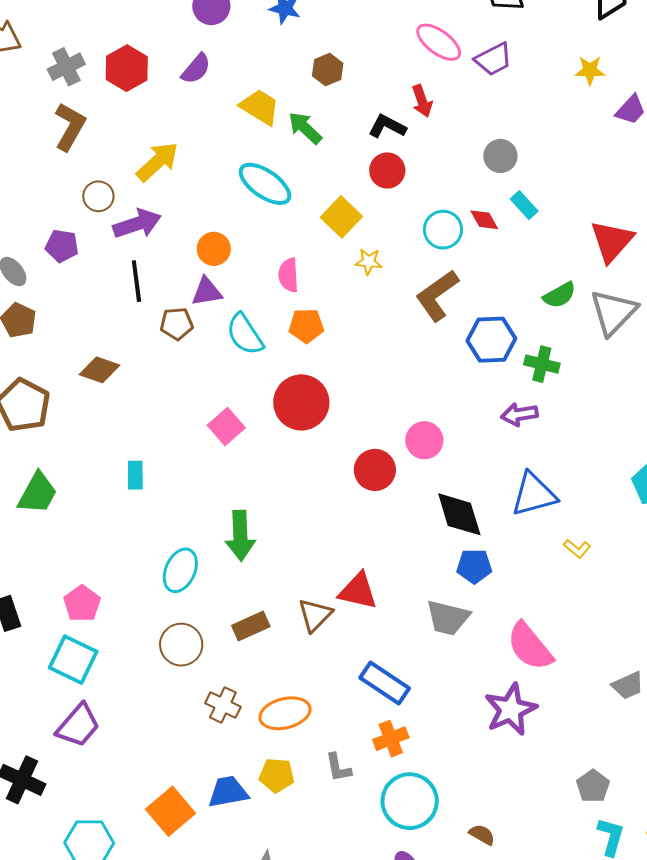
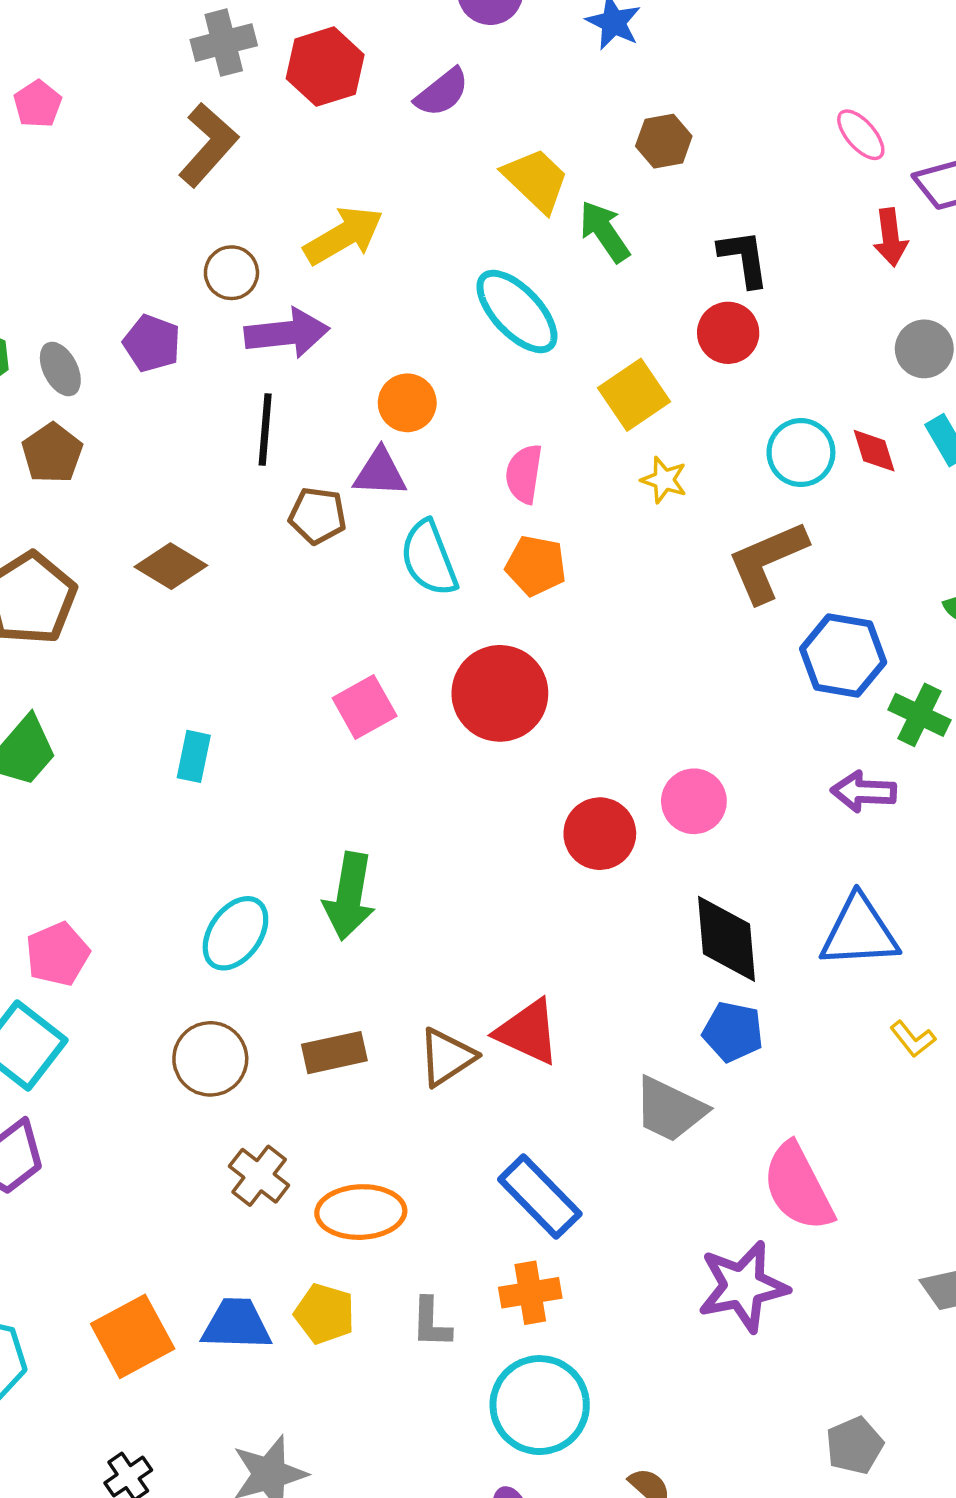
pink ellipse: (439, 42) -> (861, 135), size x0.7
red arrow: (422, 101) -> (890, 237), moved
black L-shape: (387, 126) -> (744, 258), turned 42

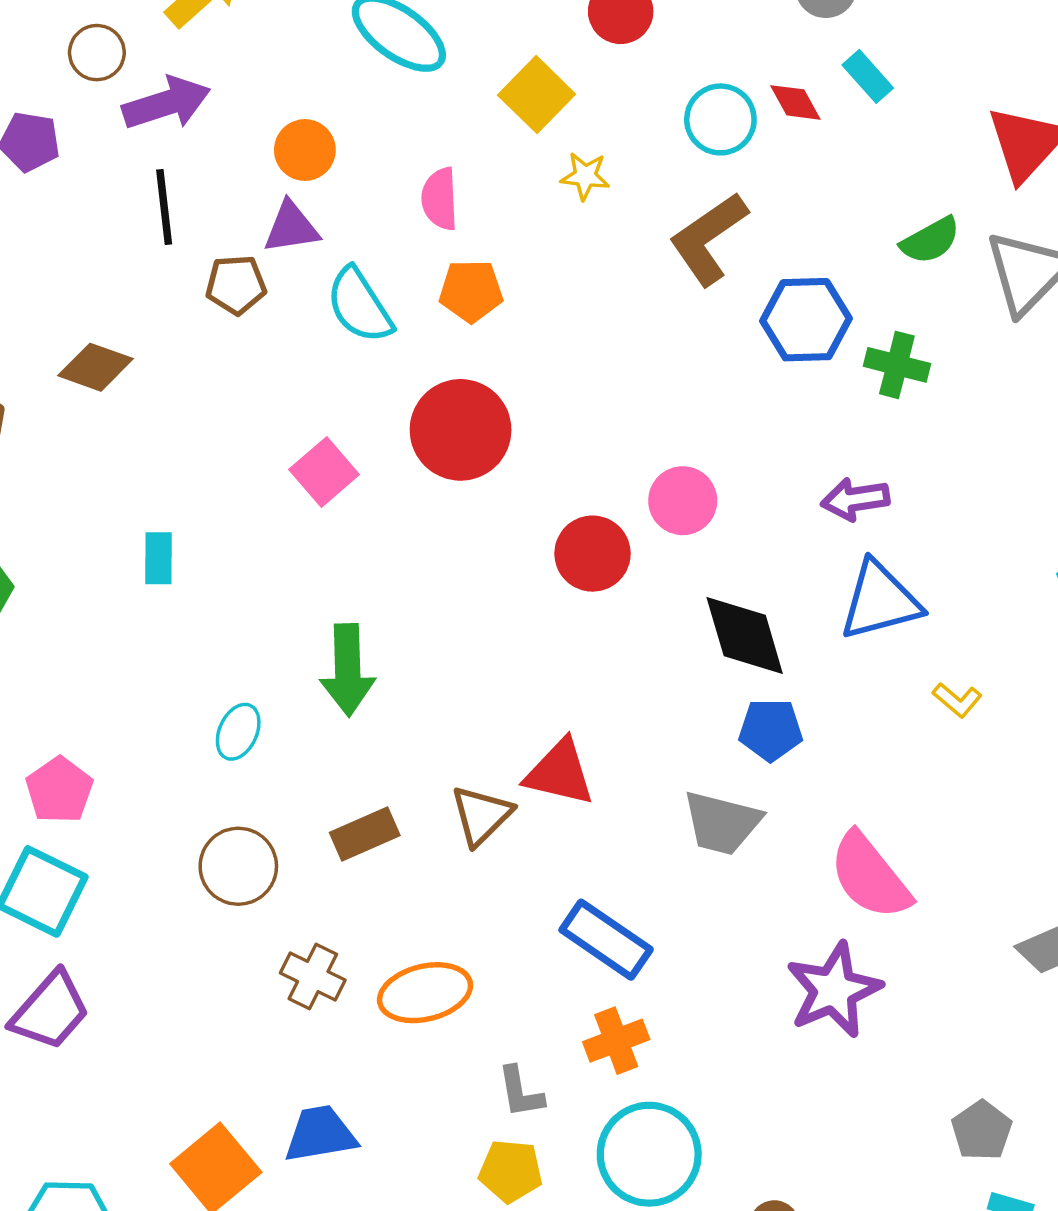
purple arrow: (864, 792) -> (855, 499), moved
cyan ellipse: (235, 933) -> (238, 732), size x0.7
yellow pentagon: (325, 1314) -> (511, 1171), moved

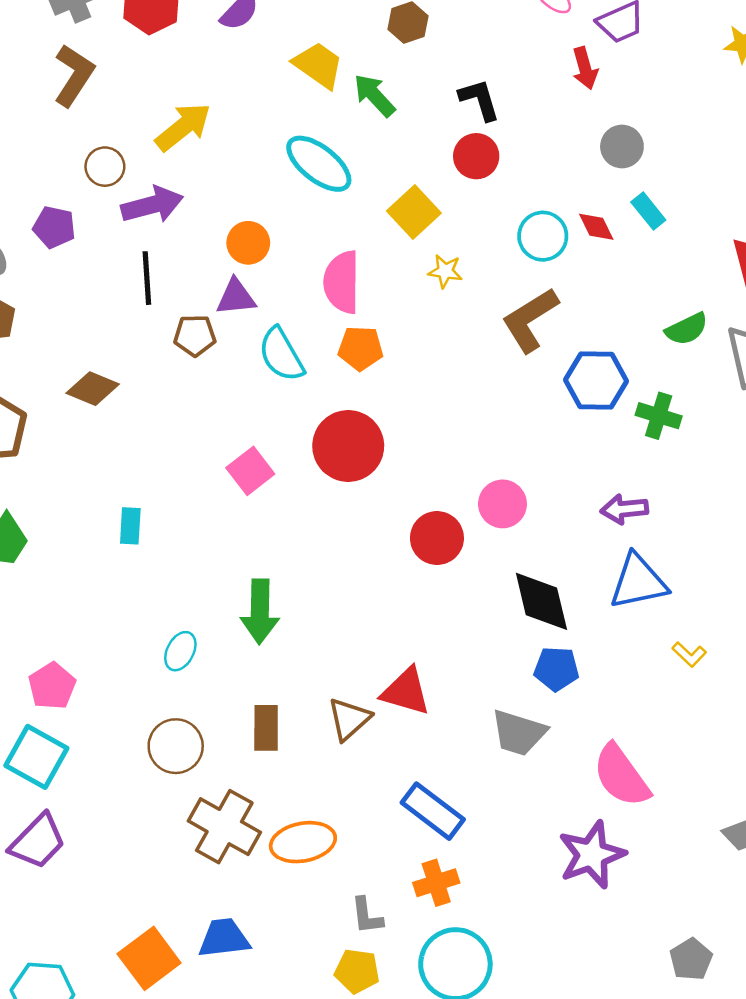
pink semicircle: (440, 199) -> (342, 282), size x1.4
brown rectangle: (365, 834) -> (266, 728), turned -69
brown cross: (313, 976) -> (224, 827), size x1.6

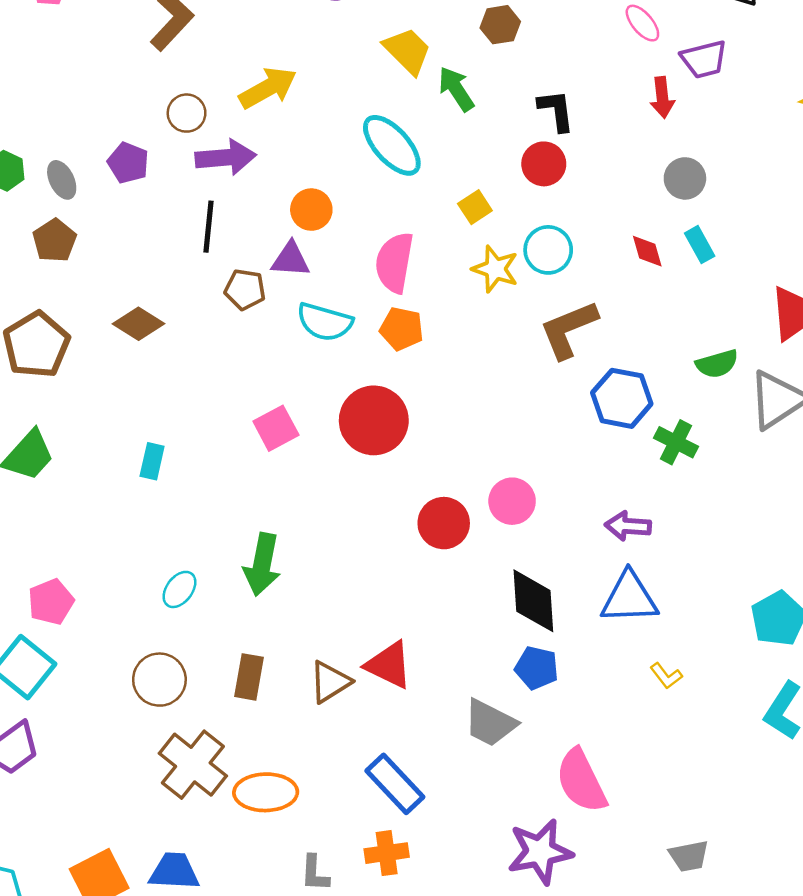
yellow square: (414, 212) -> (475, 207), size x0.7
cyan circle: (543, 236) -> (548, 250), moved
yellow star: (445, 271) -> (495, 269), size x1.4
cyan semicircle: (281, 355) -> (325, 322), turned -54

